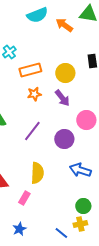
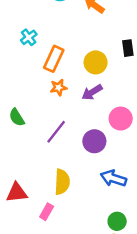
orange rectangle: (30, 70) -> (54, 59), turned -50
purple arrow: (62, 98) -> (92, 92), turned 96

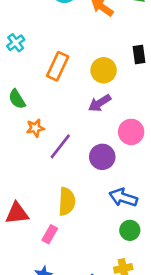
cyan cross: (29, 37) -> (16, 43), moved
orange star: (59, 88) -> (35, 128), moved
green semicircle: (17, 117) -> (17, 99), moved
green circle: (117, 221) -> (130, 230), moved

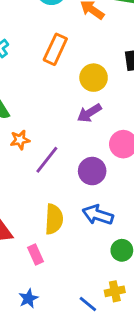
orange rectangle: (58, 66) -> (55, 49), moved
blue arrow: (123, 198) -> (98, 215), moved
pink rectangle: (50, 234) -> (36, 255), turned -54

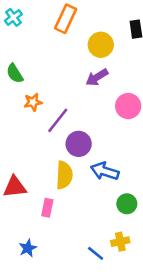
purple circle: (92, 171) -> (79, 144), moved
pink rectangle: (36, 255) -> (47, 208), turned 36
blue star: (28, 298) -> (28, 248), moved

